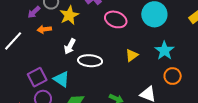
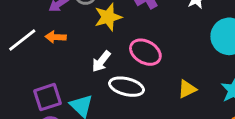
pink ellipse: (116, 19) -> (145, 52), moved
orange arrow: (44, 29) -> (56, 37), moved

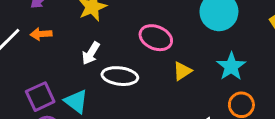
pink ellipse: (145, 52) -> (156, 38), moved

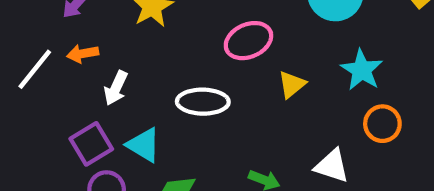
pink ellipse: (156, 38) -> (248, 41), turned -40
white arrow: (91, 53) -> (116, 88), moved

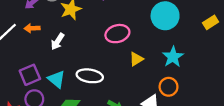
white arrow: (116, 88) -> (58, 41), moved
white ellipse: (203, 102) -> (90, 76), moved
orange circle: (382, 124) -> (169, 87), moved

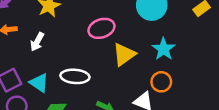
yellow triangle: (136, 59) -> (124, 54), size x1.5

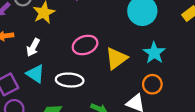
pink ellipse: (101, 28) -> (85, 45), moved
cyan triangle: (39, 83) -> (35, 74), moved

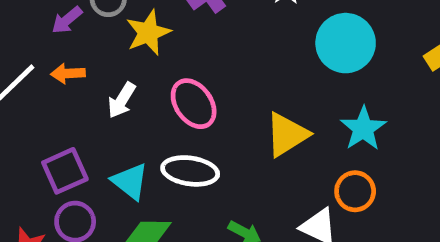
pink ellipse: (85, 45) -> (194, 104), moved, turned 70
cyan triangle: (35, 74) -> (130, 181), moved

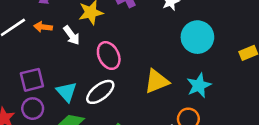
white arrow: (122, 100) -> (72, 35), moved, turned -78
white ellipse: (190, 171) -> (100, 92), turned -56

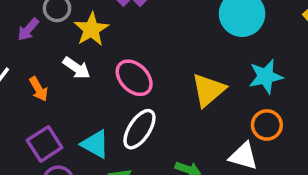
orange arrow: (43, 27) -> (39, 89), moved, turned -108
cyan star: (199, 85) -> (266, 76), turned 30

